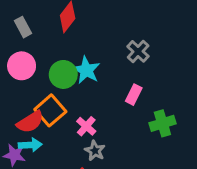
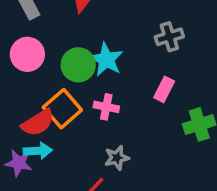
gray cross: (138, 51) -> (169, 37), turned 30
pink cross: (86, 126) -> (106, 107), moved, turned -30
gray star: (95, 151) -> (117, 158), turned 30

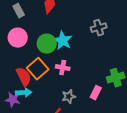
pink rectangle: (164, 89) -> (96, 93), moved
red semicircle: (38, 123) -> (24, 77), turned -84

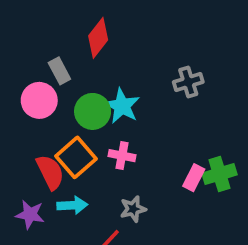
gray rectangle: (19, 11) -> (59, 71), moved
cyan arrow: (24, 93) -> (72, 205), moved
pink rectangle: (96, 93) -> (194, 178), moved

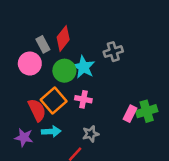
red diamond: (98, 38) -> (63, 38), moved
gray cross: (188, 82) -> (113, 52), moved

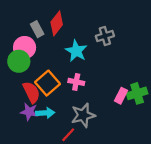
green circle: (64, 71) -> (19, 61), moved
gray star: (91, 134) -> (83, 115), size x1.5
purple star: (24, 137) -> (29, 112), moved

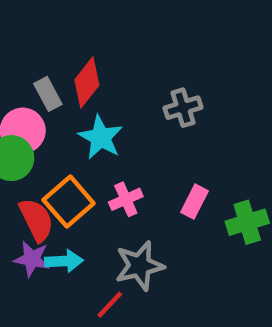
cyan star: (76, 51) -> (101, 137), moved
pink cross: (76, 82) -> (126, 199), turned -35
pink rectangle: (121, 96) -> (195, 202), moved

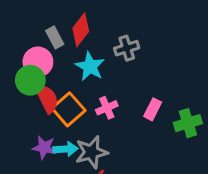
gray cross: (183, 108) -> (127, 48), moved
red semicircle: (36, 220) -> (47, 99), moved
gray star: (140, 266) -> (91, 152), moved

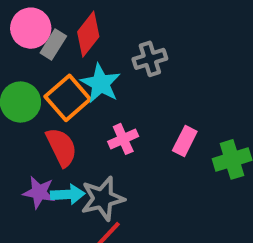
gray rectangle: (55, 37) -> (53, 44), turned 60
pink circle: (38, 62) -> (31, 28), moved
red semicircle: (47, 99) -> (62, 147), moved
orange square: (69, 109) -> (68, 98), moved

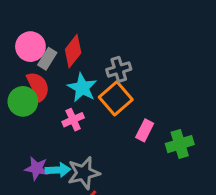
orange square: (68, 98) -> (116, 98), moved
pink cross: (123, 139) -> (73, 120), moved
red semicircle: (62, 147) -> (38, 86), moved

